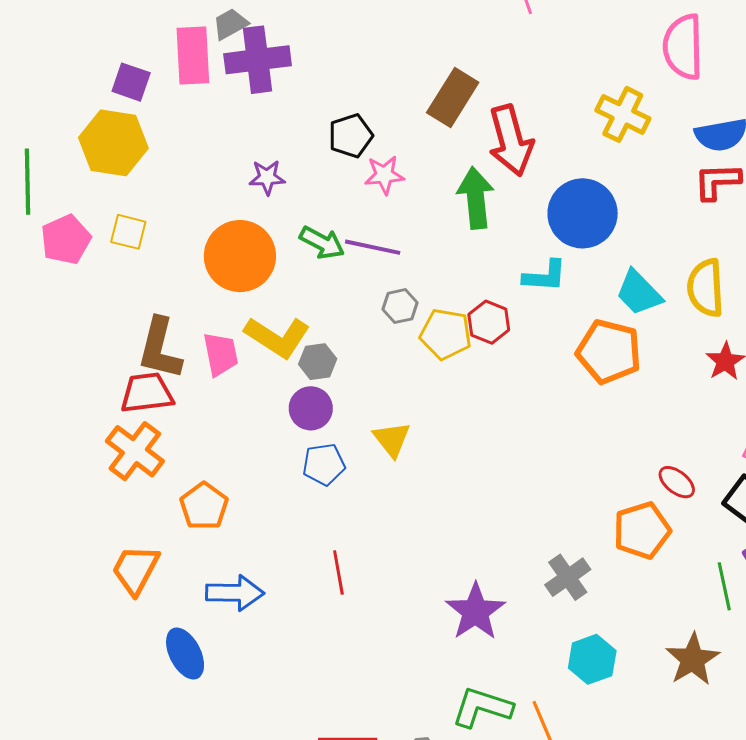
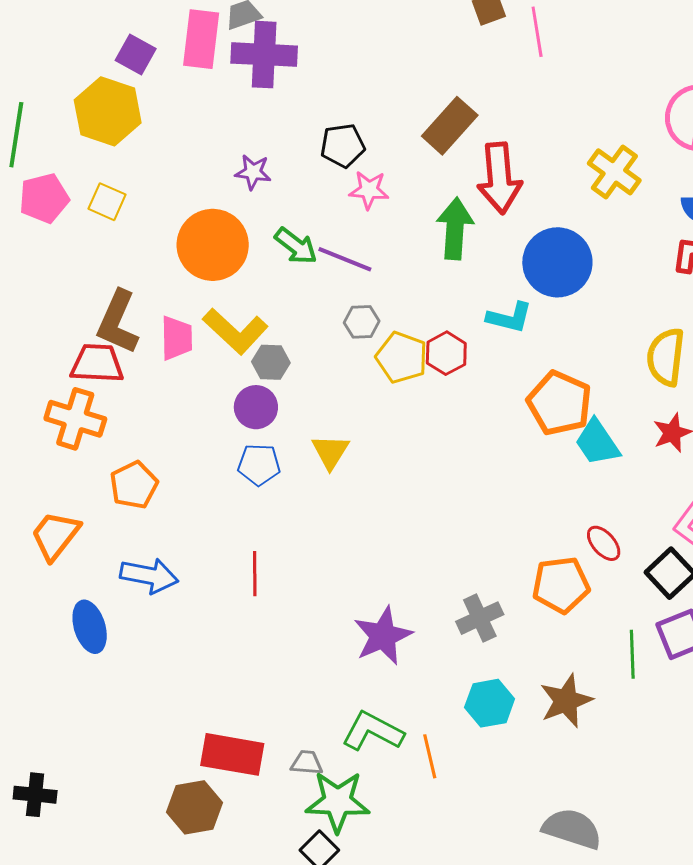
cyan trapezoid: (639, 293) -> (597, 442), moved
orange cross: (135, 451) -> (75, 419), turned -30
brown star: (693, 659) -> (566, 701), moved

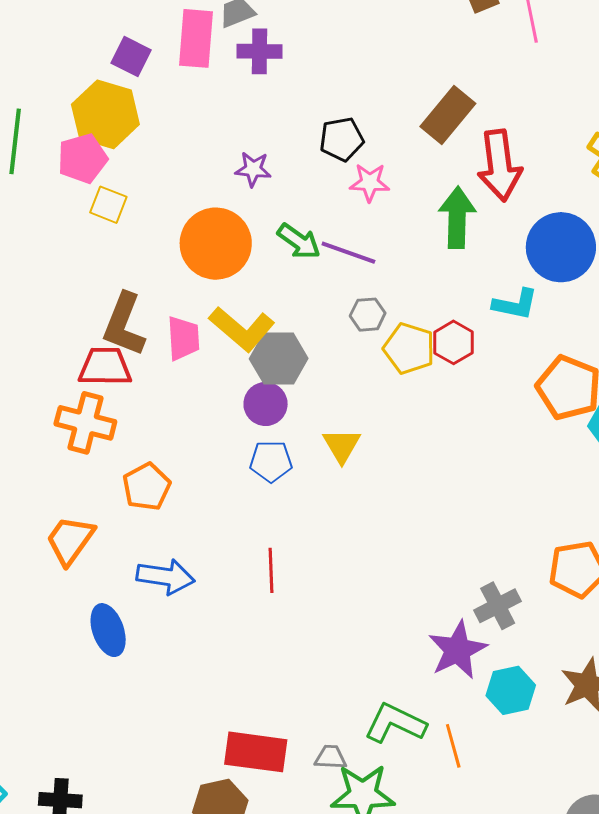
purple cross: (264, 55) -> (259, 51), size x0.7
pink pentagon: (44, 198) -> (82, 158), moved
gray hexagon: (271, 362) -> (279, 359), size x1.5
purple star: (383, 636) -> (458, 650), moved

